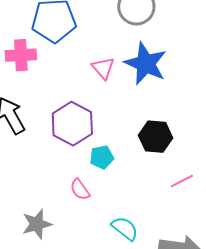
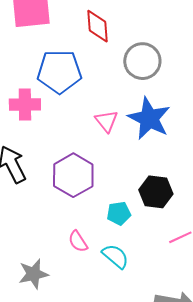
cyan pentagon: (102, 157) -> (119, 213), moved
cyan semicircle: (125, 228) -> (115, 256), moved

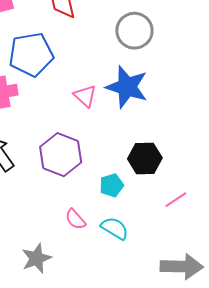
gray circle: (142, 61) -> (134, 31), moved

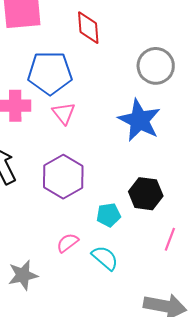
pink triangle: (85, 96) -> (64, 113), moved
pink line: (176, 200) -> (170, 239), turned -45
pink semicircle: (75, 219) -> (68, 243), turned 85

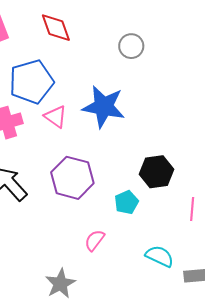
gray circle: (156, 66) -> (131, 46), size x0.7
blue star: (139, 120) -> (104, 107), moved
cyan semicircle: (105, 258) -> (160, 256), moved

